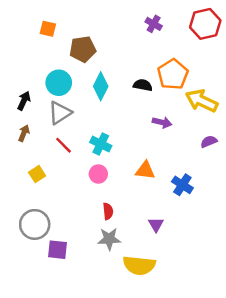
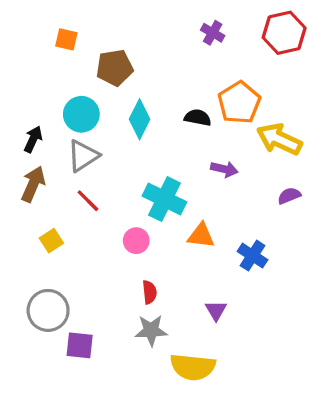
brown arrow: (24, 133) -> (33, 184), size x1.5
cyan cross: (101, 144) -> (164, 199), moved, size x1.4

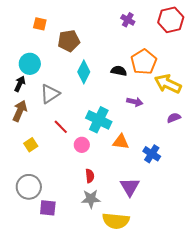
cyan circle: (81, 114) -> (30, 64), moved
red line: (88, 201) -> (61, 127), moved
purple triangle: (216, 310) -> (130, 187), size x1.5

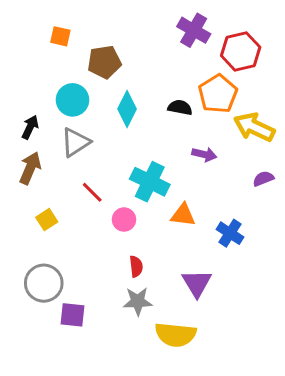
purple cross: (128, 20) -> (194, 30), size x1.5
red hexagon: (171, 20) -> (241, 51), moved
cyan circle: (30, 64) -> (72, 100), moved

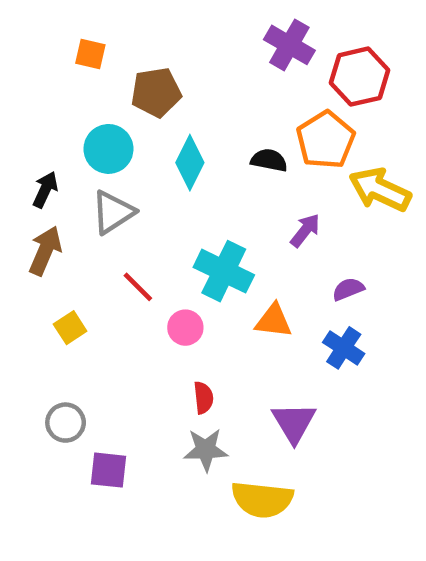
purple arrow: (204, 154) -> (305, 230), turned -65
purple semicircle: (263, 179) -> (348, 289), moved
gray circle: (44, 283) -> (66, 423), size x0.7

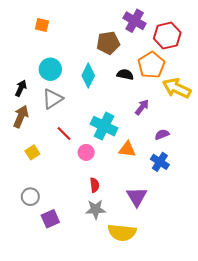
brown pentagon: (156, 92) -> (108, 43), moved
purple square: (108, 470) -> (50, 219), turned -30

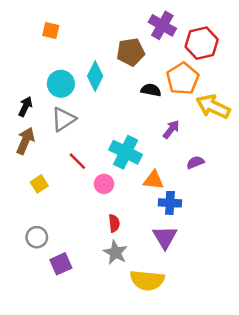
cyan diamond: (88, 76) -> (95, 76), moved
blue cross: (160, 162) -> (170, 203), moved, turned -30
gray star: (96, 209) -> (115, 252), turned 30

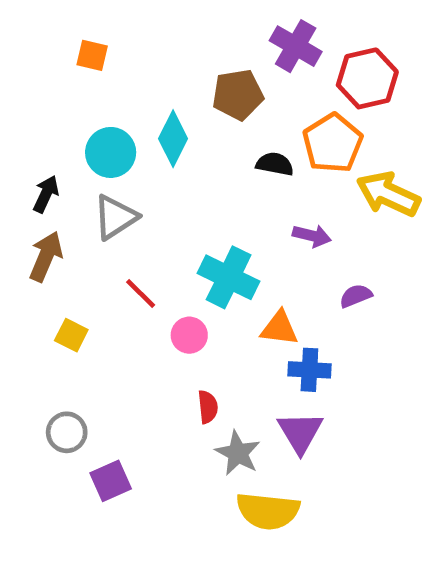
purple arrow: (171, 129) -> (312, 236), turned 66
yellow square: (39, 184) -> (71, 335), turned -30
gray star: (115, 252) -> (238, 453), moved

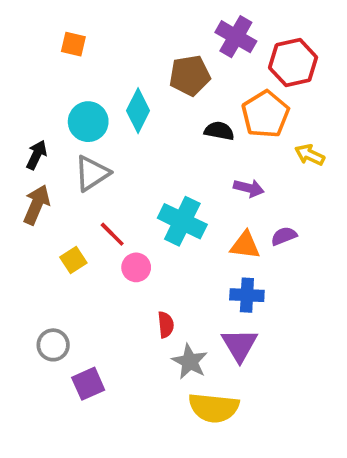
yellow arrow: (388, 194) -> (310, 155), size x0.6
orange triangle: (279, 328) -> (245, 245), moved
yellow square: (71, 335) -> (73, 260), moved, turned 30
pink circle: (189, 335) -> (136, 267), moved

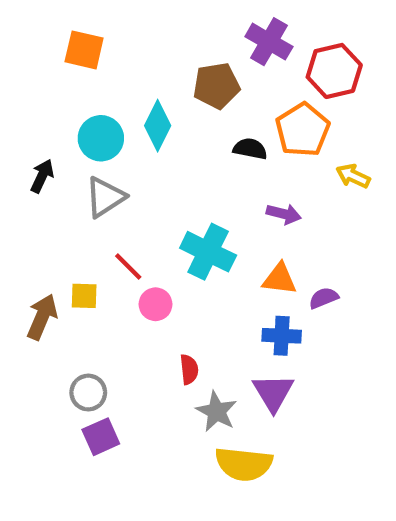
orange square: (73, 44) -> (84, 50), size x1.4
brown arrow: (36, 205) -> (42, 317), moved
purple semicircle: (284, 236) -> (324, 298), moved
yellow square: (73, 260) -> (84, 296), turned 35
gray circle: (53, 345) -> (88, 393), moved

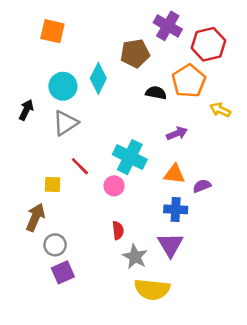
purple arrow: (284, 214) -> (177, 133), turned -36
pink circle: (156, 304) -> (114, 186), moved
brown arrow: (42, 317) -> (35, 217), moved

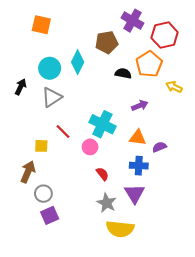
red semicircle: (118, 230) -> (102, 174), moved, turned -32

